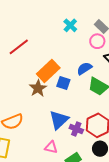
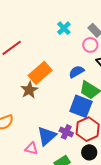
blue square: (63, 83) -> (81, 106), moved, size x1.6
blue triangle: (59, 120) -> (47, 136), moved
pink triangle: (51, 147) -> (31, 148), moved

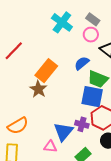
cyan cross: (64, 28) -> (62, 22), size x1.5

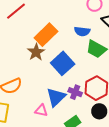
blue semicircle: (82, 63) -> (82, 31), turned -140
blue square: (92, 97) -> (63, 63), moved, turned 30

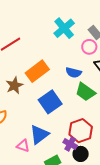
brown star: (36, 52) -> (14, 85), moved
purple cross: (75, 92) -> (70, 144), moved

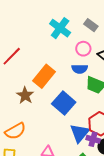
pink circle: (89, 47) -> (83, 49), moved
blue triangle: (39, 134) -> (80, 133), moved

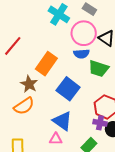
pink circle: (83, 49) -> (84, 33), size x1.6
orange semicircle: (15, 131) -> (24, 106), moved
blue triangle: (80, 133) -> (62, 121), moved, turned -30

